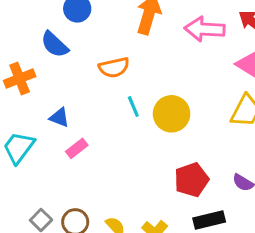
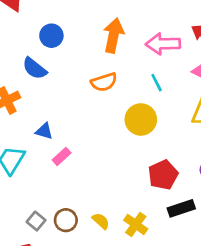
orange semicircle: (114, 67) -> (104, 82), moved
cyan line: (133, 107) -> (157, 83), moved

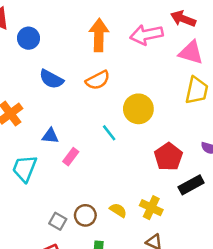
blue circle: (51, 36) -> (29, 38), moved
blue semicircle: (35, 68) -> (51, 79), moved
cyan line: (157, 83) -> (109, 133), moved

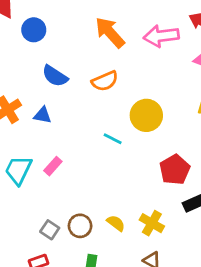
orange arrow: (99, 35) -> (110, 32), turned -48
cyan line: (109, 133) -> (113, 139), turned -30
blue triangle: (50, 136) -> (43, 115), moved
pink rectangle: (71, 157) -> (53, 166), moved

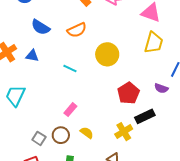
cyan line: (113, 139) -> (70, 69), moved
pink rectangle: (53, 166) -> (70, 110), moved
yellow cross: (152, 223) -> (124, 132), moved, turned 30

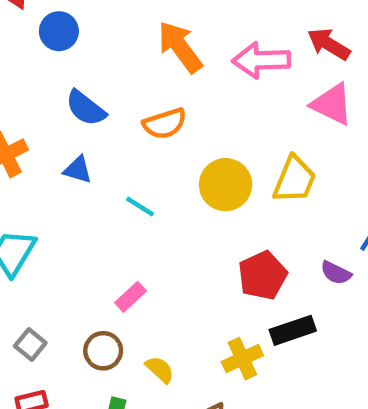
yellow trapezoid: (154, 43) -> (295, 180), moved
blue triangle: (32, 56) -> (78, 170), moved
yellow semicircle: (87, 133) -> (160, 369), moved
gray square: (39, 138) -> (30, 344), moved

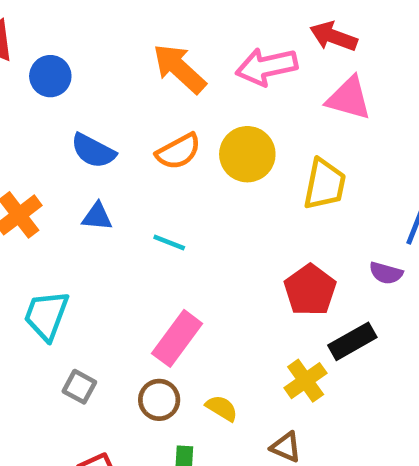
yellow circle: (226, 185) -> (247, 154), moved
pink rectangle: (131, 297) -> (177, 338), size x1.6
gray square: (30, 344) -> (79, 387), moved

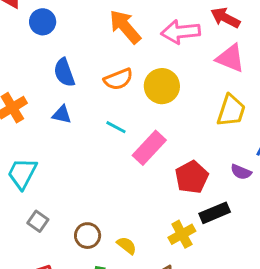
blue semicircle: (93, 151) -> (64, 72), turned 36
yellow trapezoid: (325, 184) -> (231, 111), moved
cyan line: (169, 242) -> (116, 127), moved
pink rectangle: (177, 338) -> (149, 148), moved

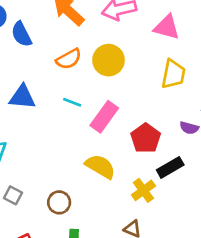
blue semicircle: (64, 72) -> (21, 34), moved
blue triangle: (62, 114) -> (22, 97), size x1.5
yellow semicircle: (127, 245) -> (100, 166), moved, size x1.6

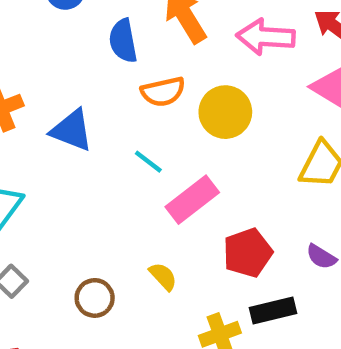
blue semicircle: (21, 34) -> (123, 41), moved
yellow semicircle: (100, 166) -> (163, 276), size x0.6
brown circle: (59, 202) -> (95, 298), moved

